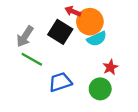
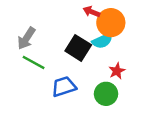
red arrow: (73, 11) -> (92, 12), moved
orange circle: (90, 22) -> (111, 23), moved
black square: (60, 32) -> (78, 48), moved

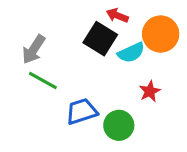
orange circle: (111, 23) -> (161, 34), moved
black square: (78, 48) -> (100, 39), moved
green circle: (106, 94) -> (119, 125), moved

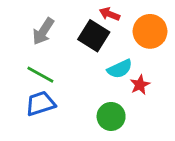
gray arrow: (34, 49) -> (43, 31), moved
cyan semicircle: (131, 53) -> (120, 69), moved
blue trapezoid: (82, 111) -> (40, 103), moved

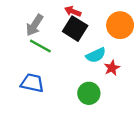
red arrow: (110, 14) -> (73, 11), moved
green line: (40, 75) -> (40, 46), moved
blue trapezoid: (40, 103) -> (32, 83), turned 30

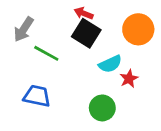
gray arrow: (35, 25) -> (24, 29), moved

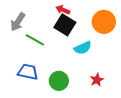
red star: (129, 79) -> (97, 80), moved
green circle: (102, 108) -> (59, 81), moved

